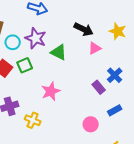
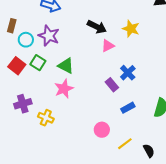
green triangle: (59, 52) -> (66, 66), moved
green square: (25, 65) -> (38, 63), turned -35
pink circle: (91, 124) -> (102, 130), moved

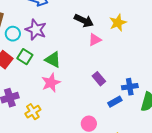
yellow star: (131, 29) -> (118, 23), turned 30
blue cross: (128, 73) -> (130, 87), moved, turned 35
yellow cross: (46, 118) -> (33, 112), turned 35

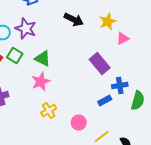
pink triangle: (95, 40) -> (123, 39), moved
purple rectangle: (99, 79) -> (100, 64), moved, size x1.5
yellow cross: (33, 112) -> (49, 111), moved

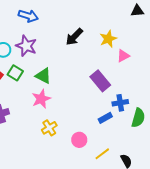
black arrow: (74, 20) -> (74, 37), turned 108

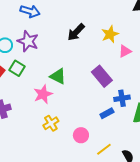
green triangle: (43, 76) -> (58, 76), moved

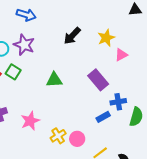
green triangle: (58, 76) -> (54, 80), turned -30
pink star: (43, 94) -> (30, 121), moved
yellow cross: (51, 123) -> (58, 136), moved

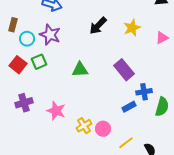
pink triangle: (121, 55) -> (162, 38), moved
green square: (13, 72) -> (39, 62), turned 35
pink star: (30, 121) -> (56, 111), turned -30

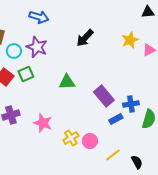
yellow star: (132, 28) -> (130, 40), moved
purple rectangle: (124, 70) -> (104, 96), moved

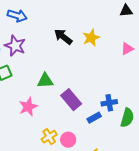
black arrow: (85, 38) -> (63, 37), turned 84
yellow star: (130, 40) -> (91, 38), moved
purple rectangle: (104, 96) -> (71, 100), moved
pink star: (43, 123) -> (28, 107), moved, turned 30

